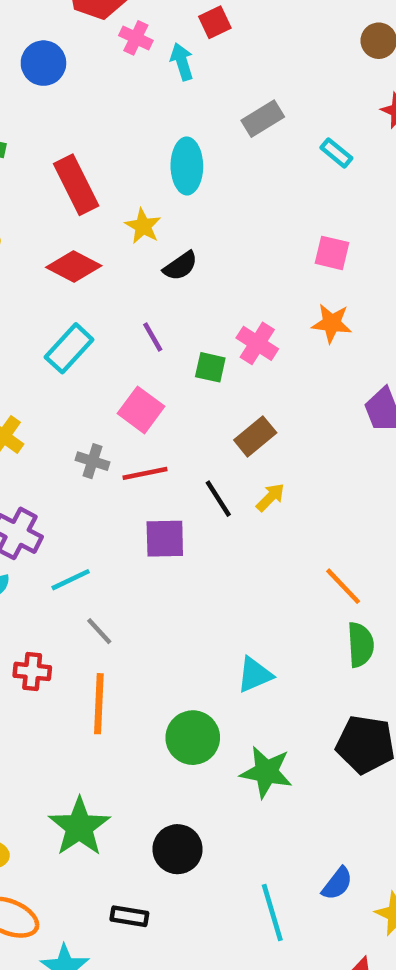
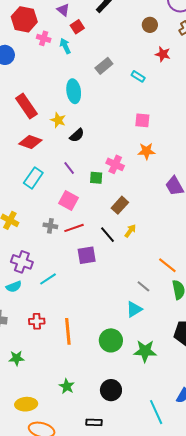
gray line: (99, 631) -> (143, 286), moved
green star: (79, 827) -> (67, 386), size x0.6

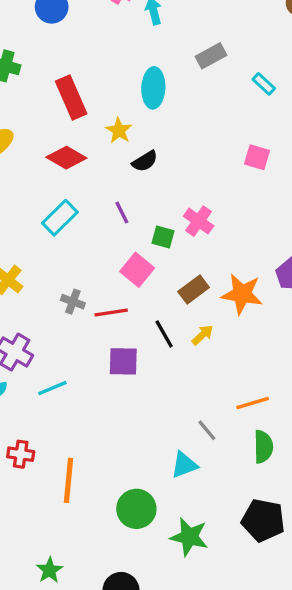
orange star: (146, 151) -> (242, 294), moved, size x1.4
pink square: (68, 201) -> (137, 270), moved
orange line: (167, 265) -> (253, 403), turned -66

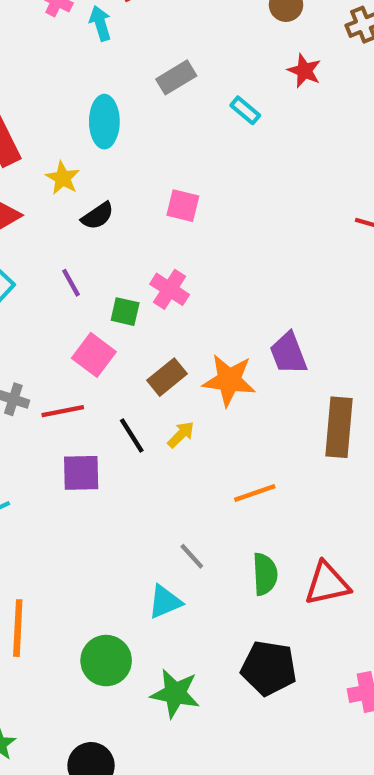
pink square: (257, 157) -> (183, 206), moved
orange line: (253, 403) -> (255, 493), moved

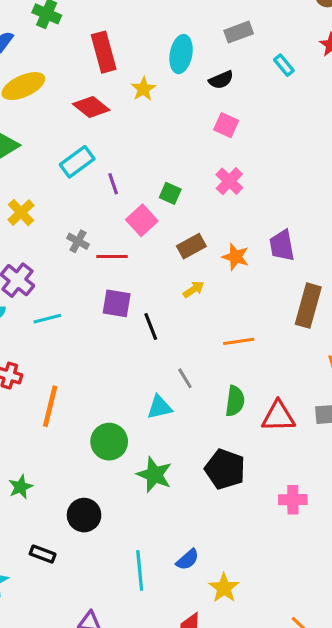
black semicircle: (98, 216) -> (221, 80), moved
purple line: (71, 283) -> (113, 184), moved
pink cross: (170, 289) -> (229, 181), moved
orange star: (229, 380) -> (236, 257), size x0.7
black line: (132, 435) -> (151, 327), moved

